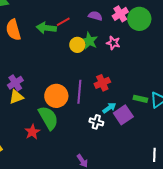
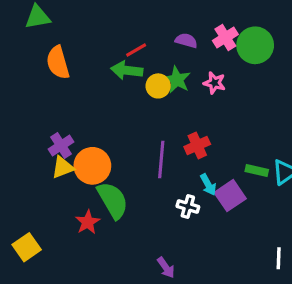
green arrow: (46, 28) -> (127, 70), moved
orange circle: (56, 96) -> (92, 166), moved
cyan arrow: (109, 108) -> (208, 185), turned 96

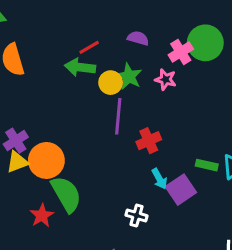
pink cross: (225, 37) -> (181, 52), moved
purple line: (161, 160) -> (118, 116), moved
white cross: (188, 207) -> (137, 215), moved

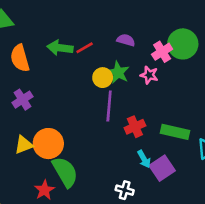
green arrow: (80, 67) -> (60, 48), moved
purple cross: (16, 141) -> (22, 100), moved
green rectangle: (207, 165) -> (175, 132), moved, size x1.5

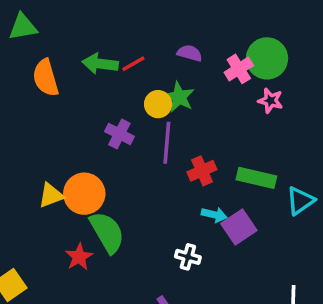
pink star: (149, 75) -> (270, 101), moved
purple cross: (22, 100) -> (119, 134), moved, turned -30
cyan arrow: (144, 159) -> (214, 215), turned -48

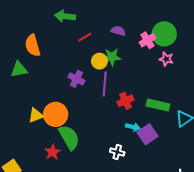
green triangle: (23, 27) -> (19, 69), moved
green arrow: (100, 64) -> (65, 16), moved
green star: (179, 97) -> (112, 57), turned -30

